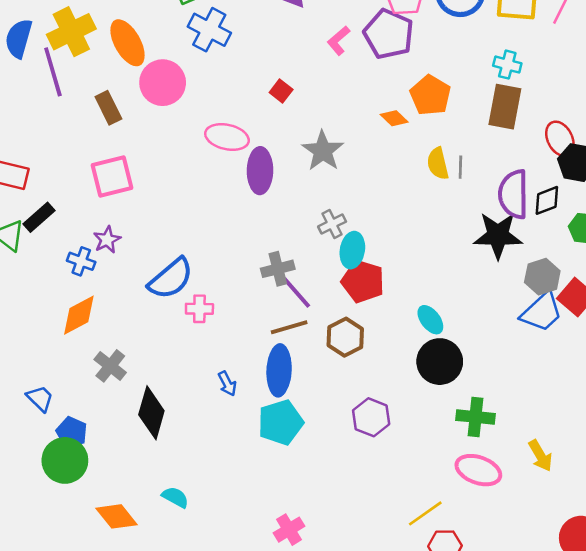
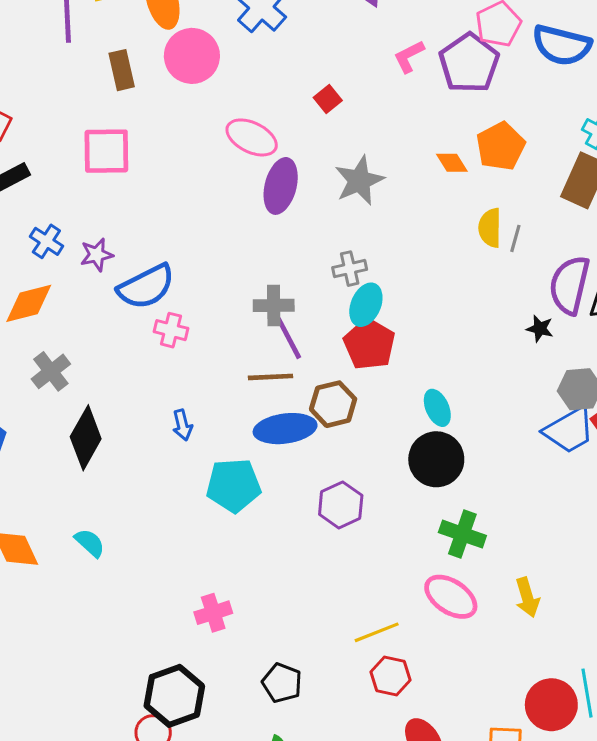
black star: (498, 235) -> (540, 329), size x0.5
purple star: (107, 240) -> (97, 255), moved
blue ellipse: (279, 370) -> (285, 429), moved, turned 66

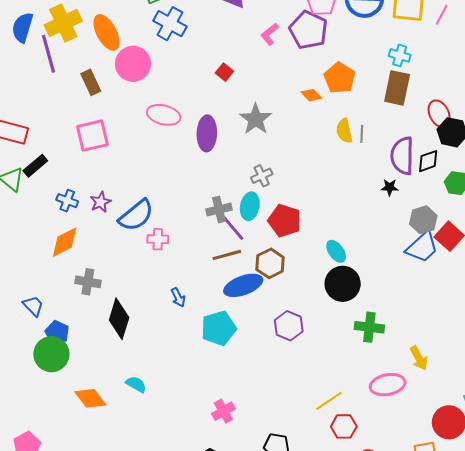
pink ellipse: (252, 137) -> (164, 115), moved
cyan ellipse: (366, 305) -> (250, 206), moved
gray cross: (51, 371) -> (88, 282), turned -30
pink ellipse: (451, 597) -> (388, 385), moved, turned -32

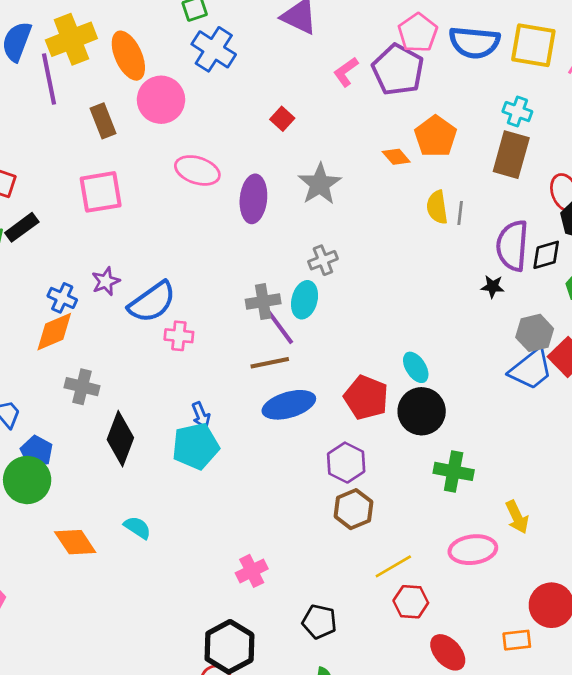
blue cross: (67, 201) -> (62, 298), moved
red pentagon: (285, 221) -> (366, 398), moved
brown hexagon: (270, 263) -> (353, 509), moved
cyan pentagon: (219, 328) -> (196, 446), moved

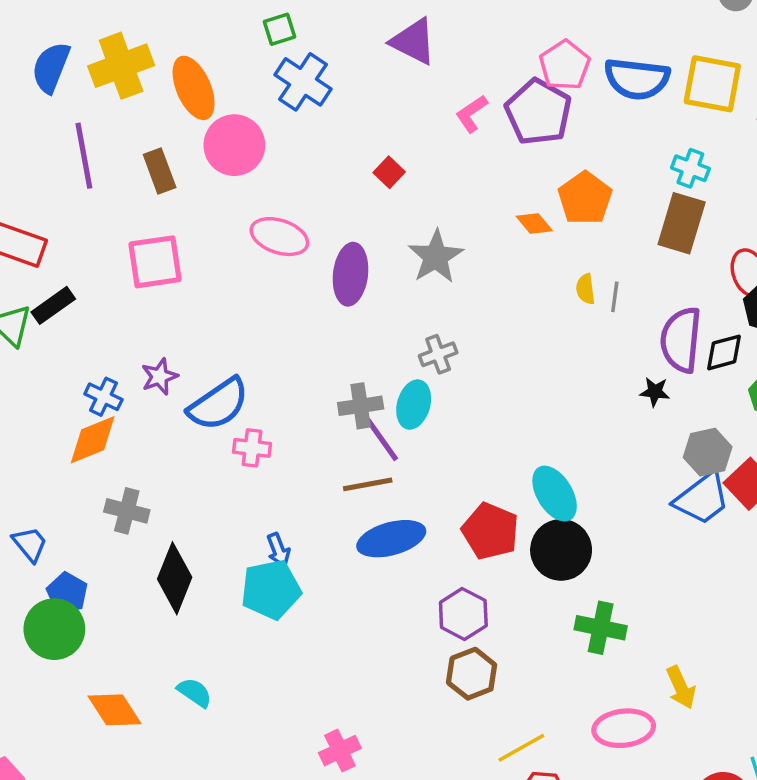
purple line: (49, 79) -> (84, 156), moved
yellow semicircle: (437, 207) -> (586, 289), size x0.7
cyan ellipse: (416, 367) -> (555, 494), size x1.4

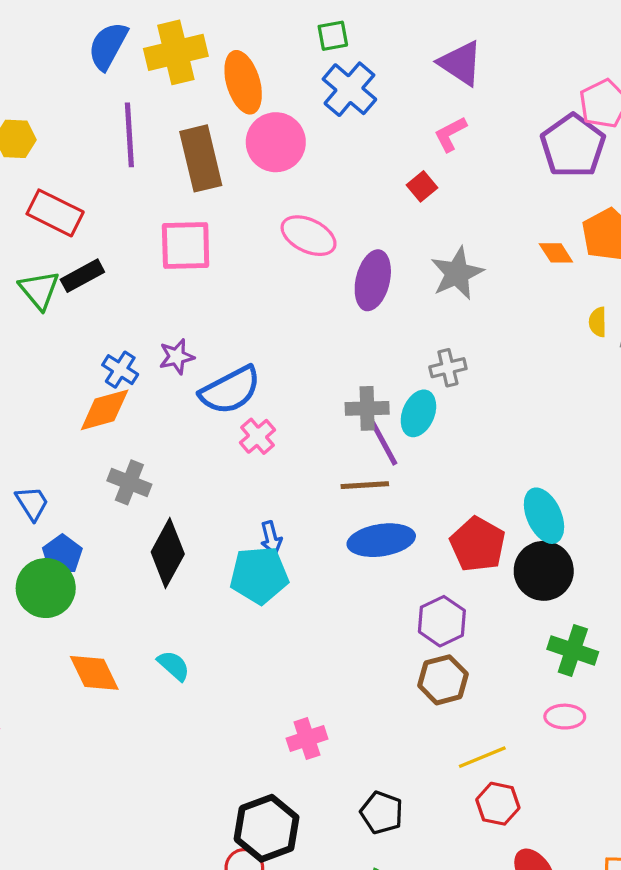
pink L-shape: (472, 114) -> (450, 134), moved
brown rectangle: (160, 171) -> (201, 158), size x1.5
pink cross: (252, 448) -> (257, 436), turned 36
pink ellipse: (624, 728) -> (565, 717), moved, size x0.7

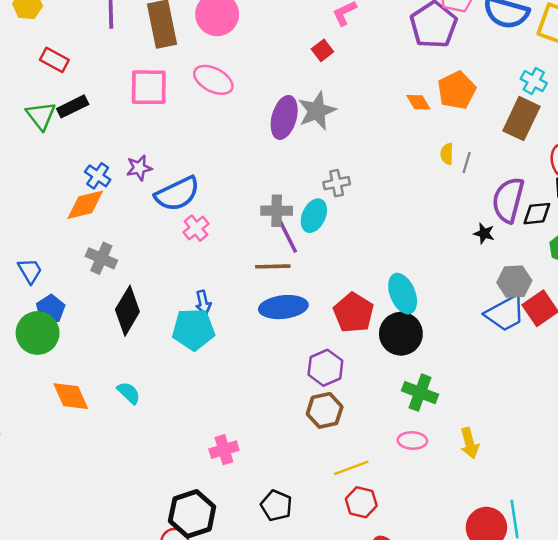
red rectangle: (55, 213) -> (54, 60), size x0.7
pink ellipse: (309, 236) -> (213, 80), moved
gray star: (457, 273) -> (317, 111), moved

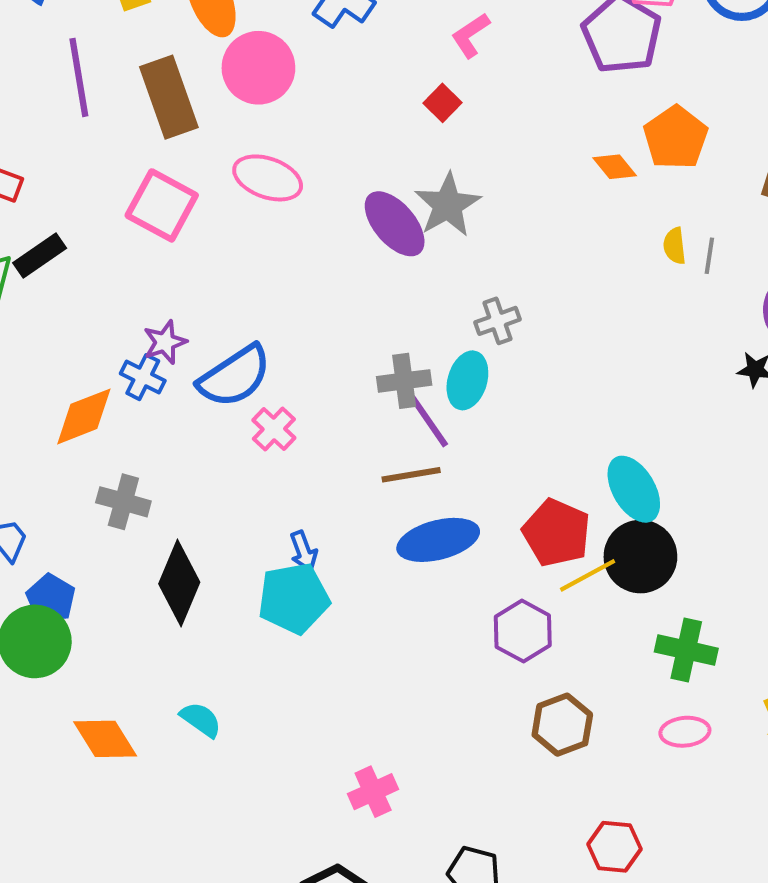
pink square: (149, 87) -> (162, 205), turned 36
purple ellipse: (284, 117) -> (395, 224), turned -48
blue cross: (98, 176) -> (143, 377), moved
brown hexagon: (325, 410) -> (562, 725), moved
yellow line: (351, 468) -> (588, 575), moved

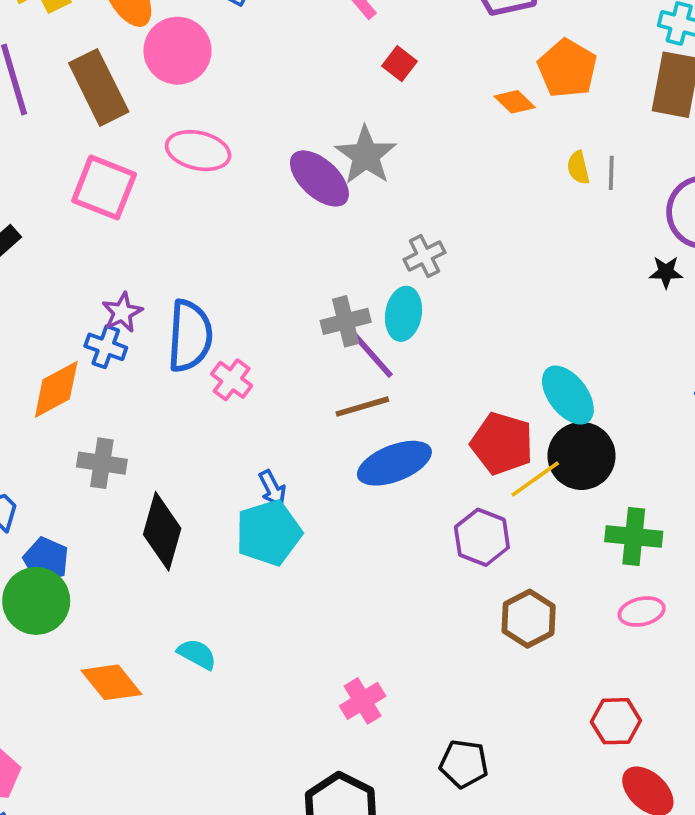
red square: (443, 103) -> (400, 64), moved
blue semicircle: (235, 376) -> (190, 336), turned -46
red hexagon: (614, 847) -> (616, 721), moved

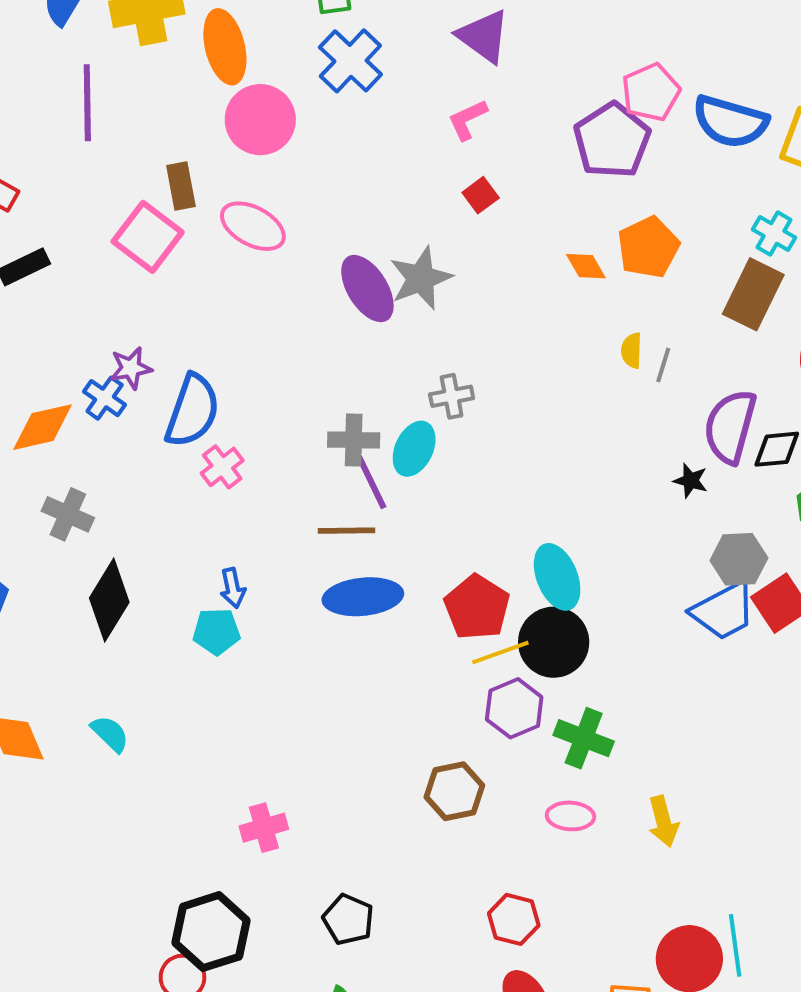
brown rectangle: (99, 87) -> (181, 186), moved, size x0.6
cyan pentagon: (269, 533) -> (216, 631), size x0.7
purple hexagon: (482, 537) -> (514, 708), moved

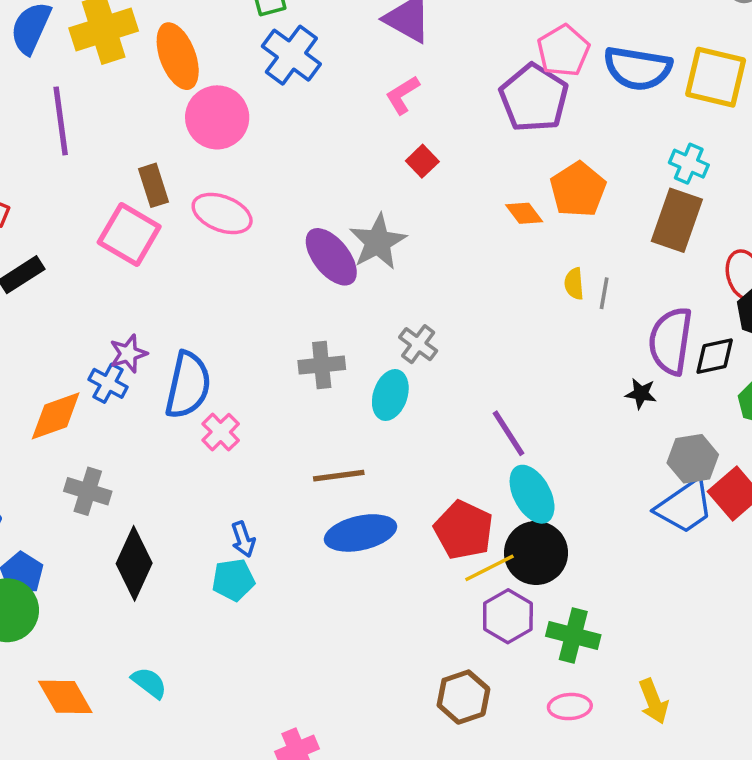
gray cross: (452, 396) -> (418, 344), turned -36
gray cross: (354, 440) -> (322, 365), moved
purple line: (371, 482) -> (509, 433), moved

